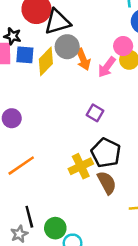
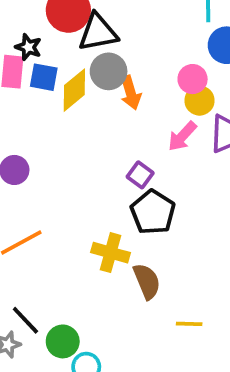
pink arrow: (107, 67) -> (182, 136), moved
black pentagon: (106, 153) -> (153, 212), moved
yellow cross: (81, 166) -> (111, 253), turned 35
black line: (29, 217) -> (25, 320), turned -35

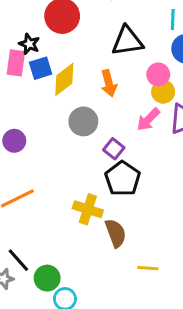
black triangle: (98, 32) -> (127, 41), moved
gray circle: (109, 71) -> (83, 121), moved
blue square: (44, 77) -> (41, 68), turned -30

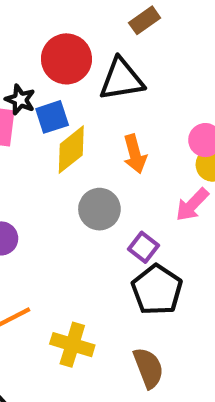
black triangle: (127, 41) -> (122, 79), moved
blue square: (41, 68) -> (52, 117), moved
yellow cross: (88, 209) -> (72, 345), moved

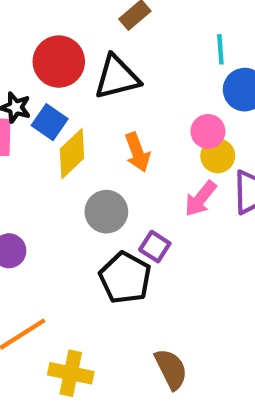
blue square: (52, 117) -> (50, 122), turned -32
black pentagon: (157, 290) -> (125, 278), moved
yellow cross: (72, 345) -> (71, 373), moved

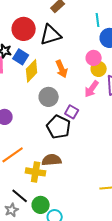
brown semicircle: (171, 369) -> (52, 160), moved, turned -66

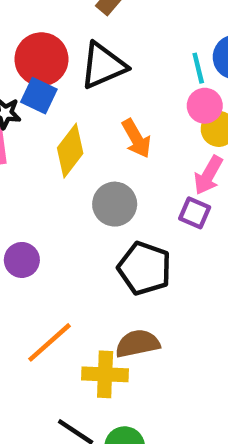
cyan line: (98, 20) -> (198, 68), moved
blue square: (21, 57) -> (39, 96), moved
purple square: (72, 112) -> (195, 213), moved

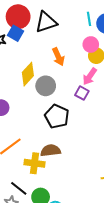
cyan line: (198, 68) -> (89, 19), moved
yellow diamond: (70, 151) -> (28, 74), moved

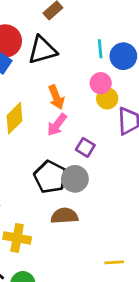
pink arrow: (90, 76) -> (57, 125), moved
gray circle: (46, 86) -> (75, 179), moved
brown semicircle: (51, 150) -> (64, 216), moved

